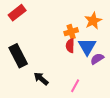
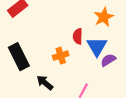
orange cross: (71, 32) -> (61, 56), moved
red semicircle: (70, 46) -> (78, 36), moved

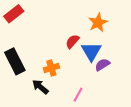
red semicircle: (78, 36) -> (72, 41), turned 40
orange cross: (61, 56) -> (51, 68), moved

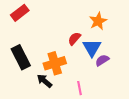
orange cross: (51, 68) -> (55, 63), size x1.5
pink line: (78, 95) -> (80, 88), turned -40

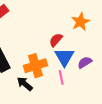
blue triangle: (92, 48) -> (64, 57), moved
pink line: (80, 88) -> (61, 77), moved

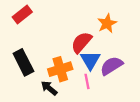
red semicircle: (56, 40) -> (81, 42), size x1.5
purple semicircle: (85, 62) -> (112, 66), size x1.5

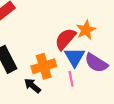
orange star: (107, 23) -> (86, 30), moved
purple semicircle: (112, 66) -> (96, 63), turned -115

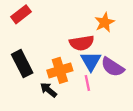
orange star: (86, 30) -> (105, 22), moved
red semicircle: (65, 39) -> (82, 43), turned -140

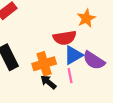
blue triangle: (91, 61) -> (73, 55), turned 30
black arrow: (48, 90) -> (48, 82), moved

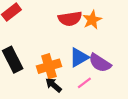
red semicircle: (65, 38) -> (70, 19), moved
pink line: (70, 76) -> (84, 83), moved, turned 64

